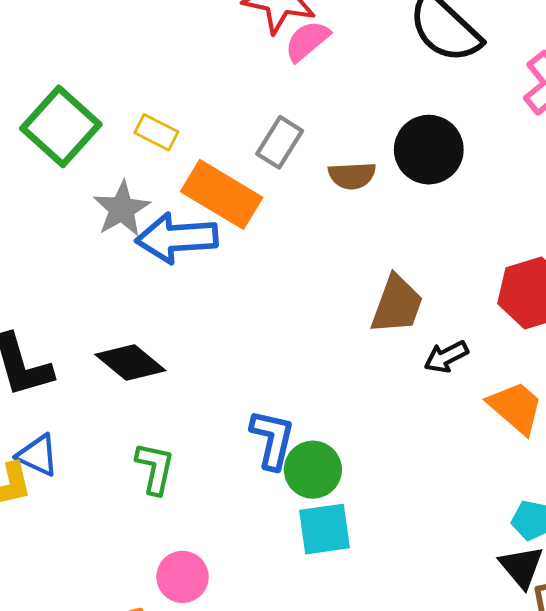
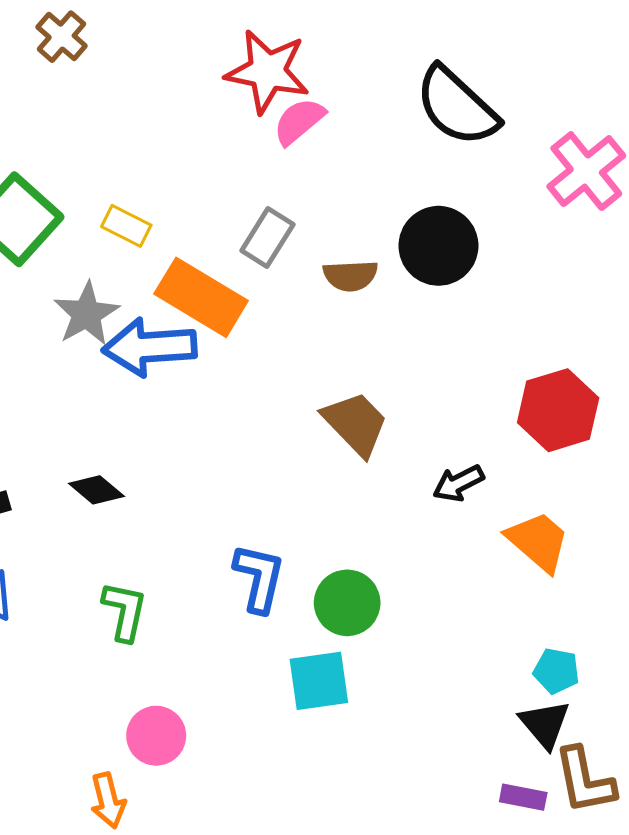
brown trapezoid: (397, 305) -> (355, 423), moved, turned -64
black diamond: (130, 362) -> (96, 490), size x0.7
green circle: (313, 470) -> (347, 603), moved

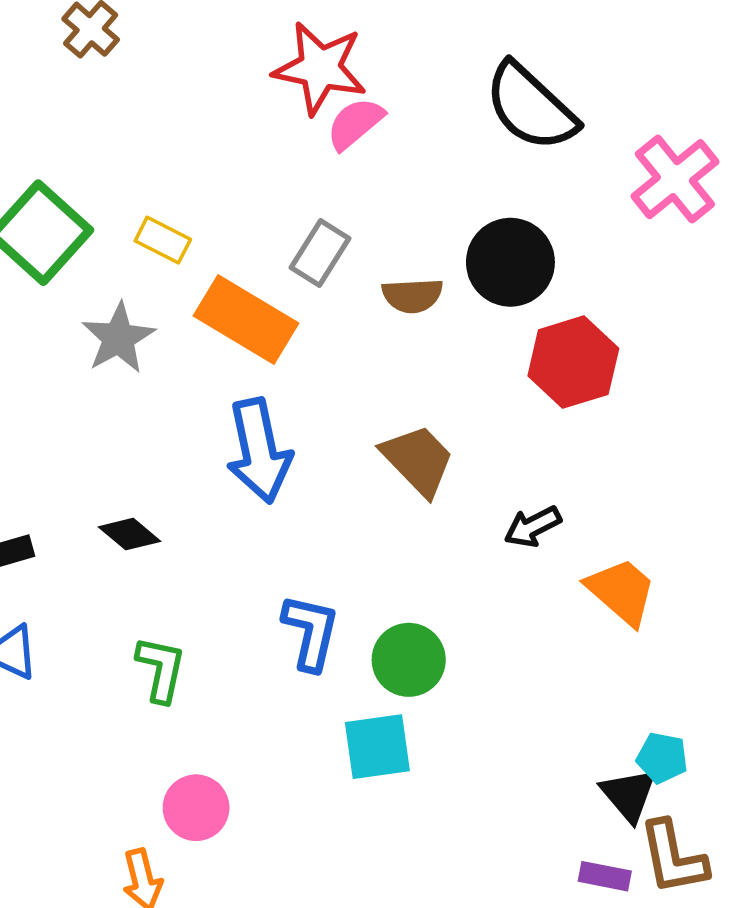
blue arrow: (150, 347) -> (259, 451), moved, turned -98
red hexagon: (558, 410) -> (573, 362), moved
cyan pentagon: (556, 671) -> (662, 758), moved

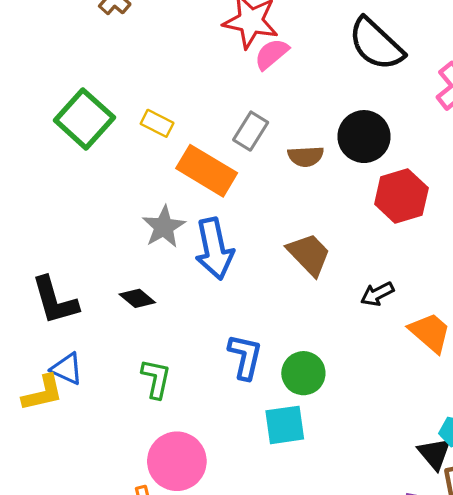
gray star: (118, 338) -> (164, 227), moved
pink circle: (196, 808) -> (177, 461), size x1.5

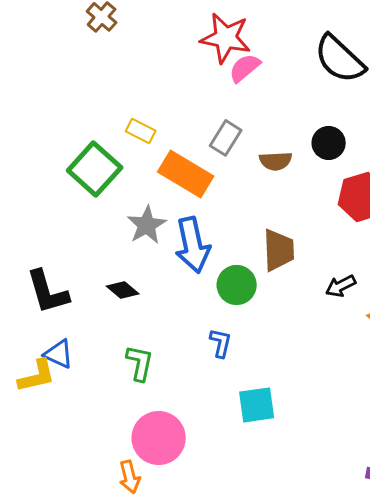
green square: (84, 119) -> (95, 169), moved
black circle: (364, 137) -> (329, 143), size x0.7
brown trapezoid: (309, 254) -> (279, 250), turned 42
blue L-shape: (245, 357) -> (221, 343), size x0.7
green circle: (303, 373) -> (237, 285), moved

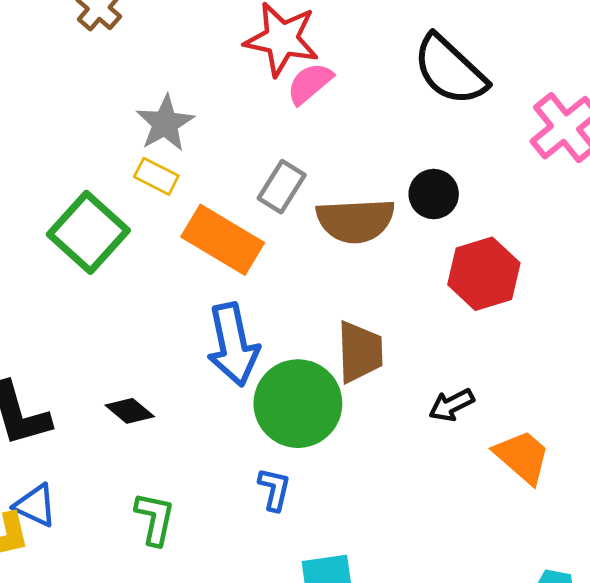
brown semicircle: (276, 161) -> (355, 221), size x1.6
gray star: (147, 225) -> (165, 123), moved
green circle: (237, 285) -> (298, 404), size x1.5

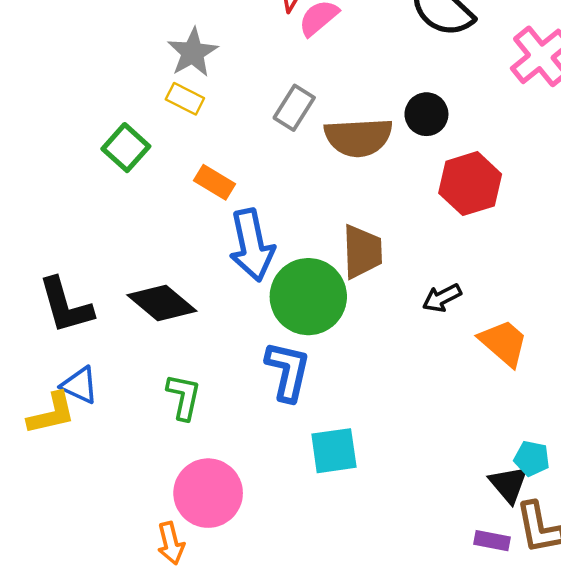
green square: (88, 232) -> (126, 148), size x0.7
orange rectangle: (223, 240) -> (215, 182), moved, size x0.6
black diamond: (130, 411) -> (162, 303), size x1.6
blue L-shape: (274, 489) -> (288, 371), size x1.6

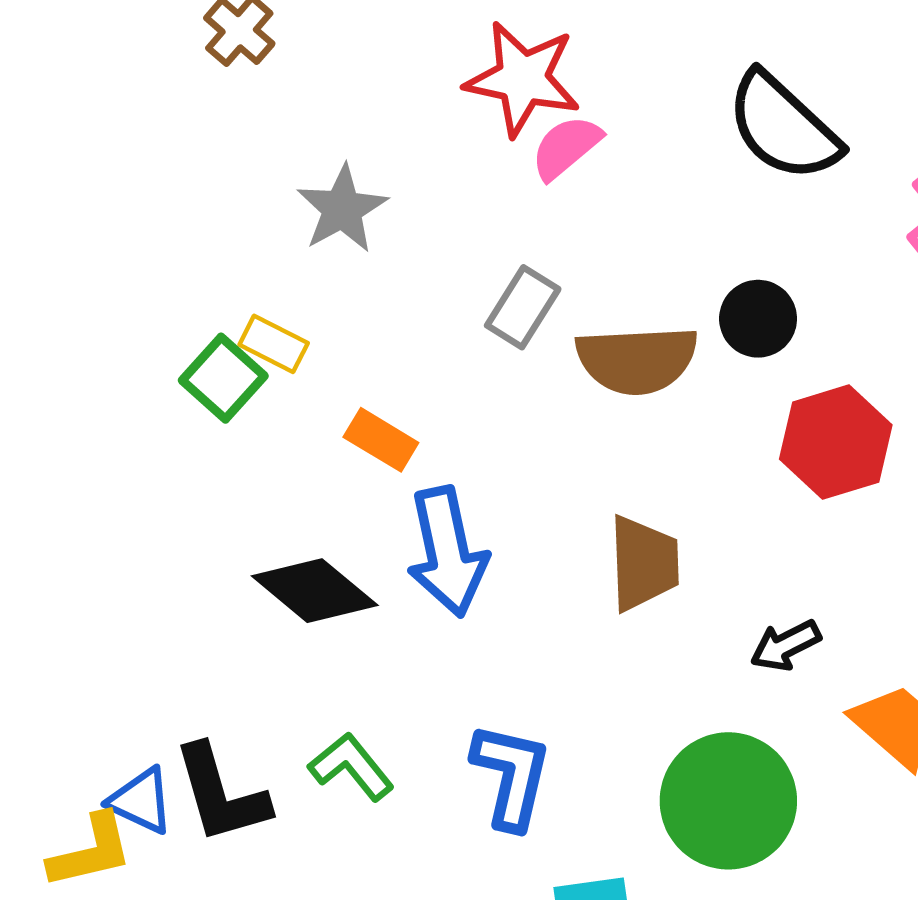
yellow rectangle: (185, 99) -> (274, 344), moved
green circle: (308, 297) -> (728, 801), moved
black diamond: (162, 303) -> (315, 591), moved
black L-shape: (66, 306) -> (221, 794), moved
green L-shape: (184, 397) -> (351, 767), moved, turned -51

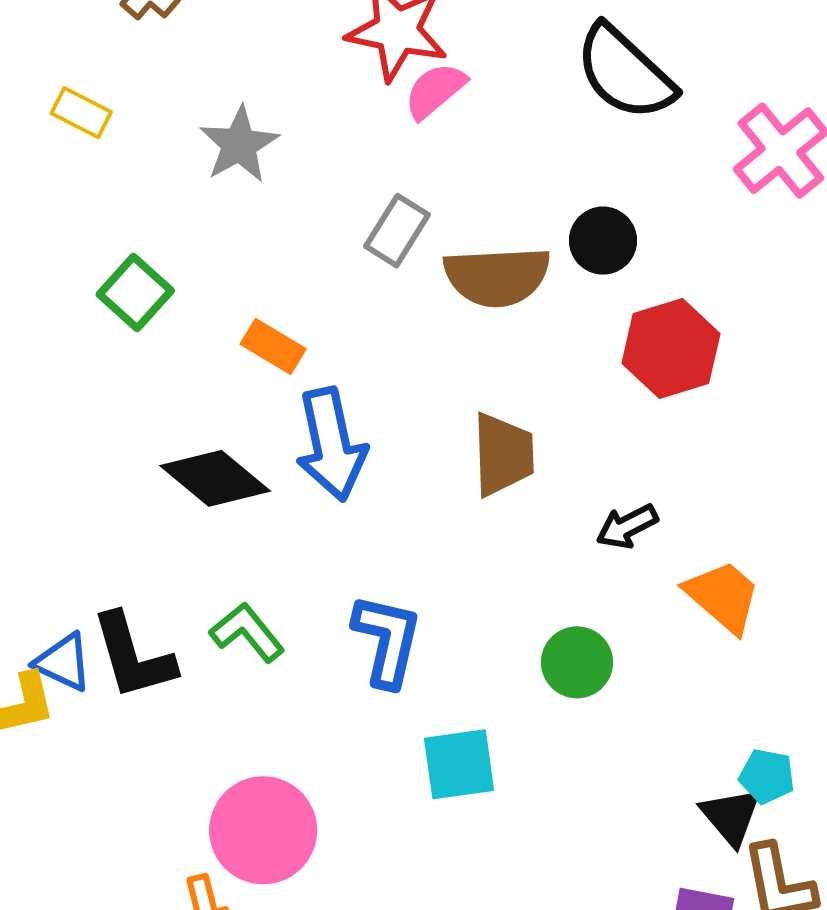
yellow rectangle: (274, 344) -> (81, 113), moved
green circle: (728, 801) -> (577, 662), size x0.6

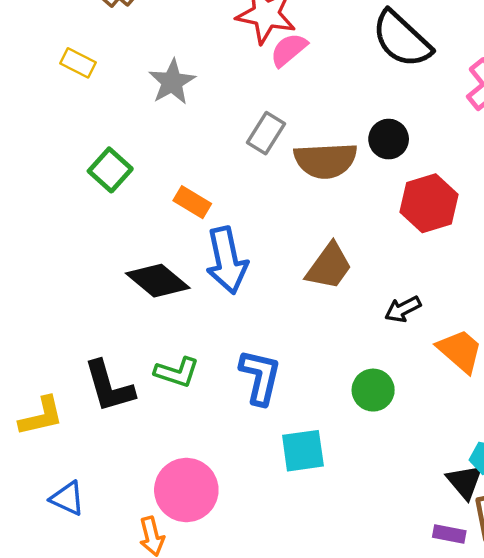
brown trapezoid: (503, 454) -> (329, 266), turned 38
green L-shape: (247, 632) -> (177, 372), turned 147
blue triangle: (63, 662) -> (67, 498), moved

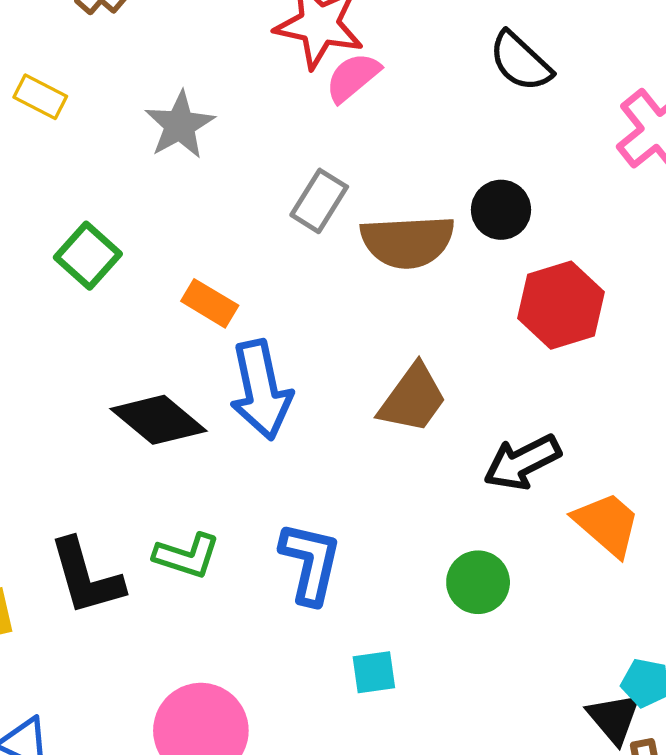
black semicircle: (402, 39) -> (520, 61), size x0.7
black arrow: (403, 309) -> (522, 462), size x1.4
cyan square: (303, 451) -> (374, 672), size x0.7

